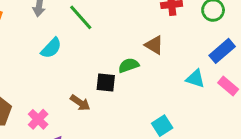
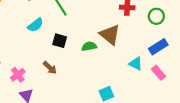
brown triangle: (154, 45) -> (110, 35), size x1.5
black square: (106, 83) -> (60, 41), moved

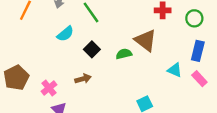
black square: (60, 41) -> (92, 49), turned 32
blue rectangle: (158, 47) -> (198, 51), turned -42
brown arrow: (50, 68) -> (83, 79), turned -56

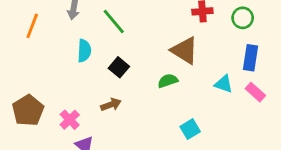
cyan semicircle: (65, 34) -> (84, 51), turned -42
green semicircle: (124, 54) -> (168, 81), moved

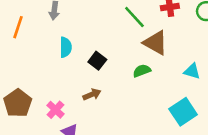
green line: (114, 22) -> (134, 17), moved
cyan square: (190, 129) -> (183, 112), moved, size x1.5

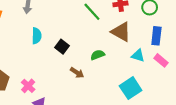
brown triangle: (155, 43) -> (121, 32), moved
brown arrow: (92, 94) -> (77, 73), moved, turned 56

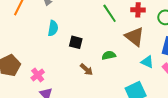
black square: (62, 47) -> (76, 42), turned -32

